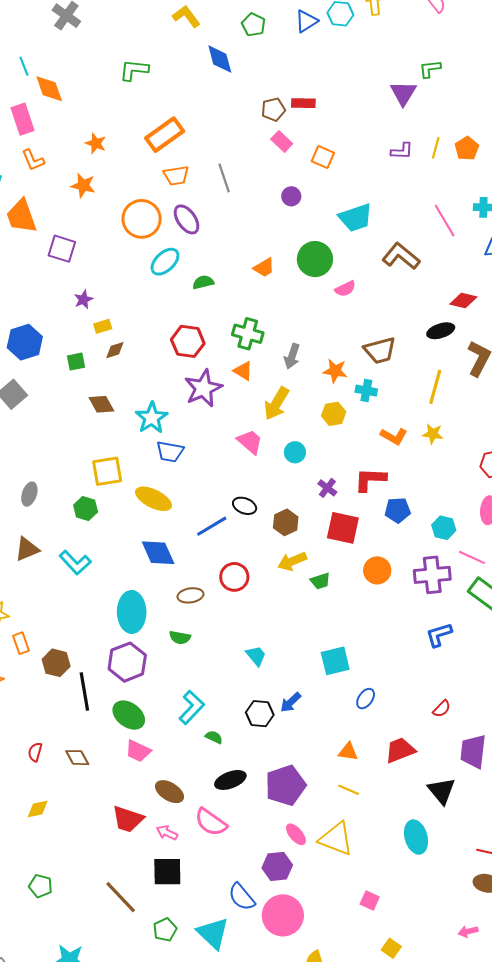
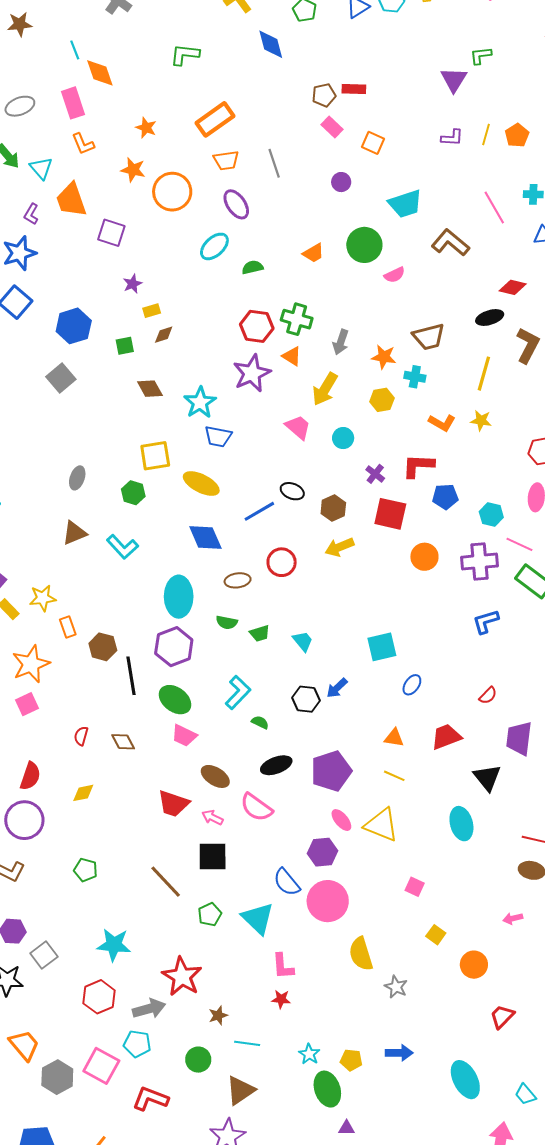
orange circle: (142, 219) -> (172, 192), moved
red hexagon: (188, 341) -> (257, 326), moved
green trapezoid: (320, 581) -> (260, 633), moved

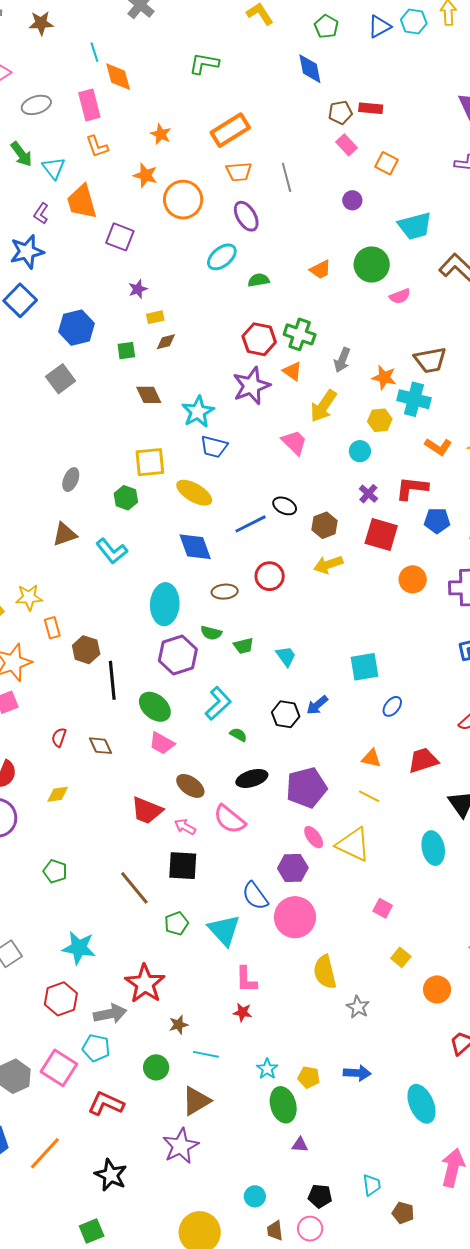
blue diamond: (271, 44) -> (310, 69), moved
cyan cross: (415, 377) -> (414, 399), size x1.5
cyan circle: (343, 438) -> (360, 451), moved
purple hexagon: (174, 647) -> (178, 655), moved

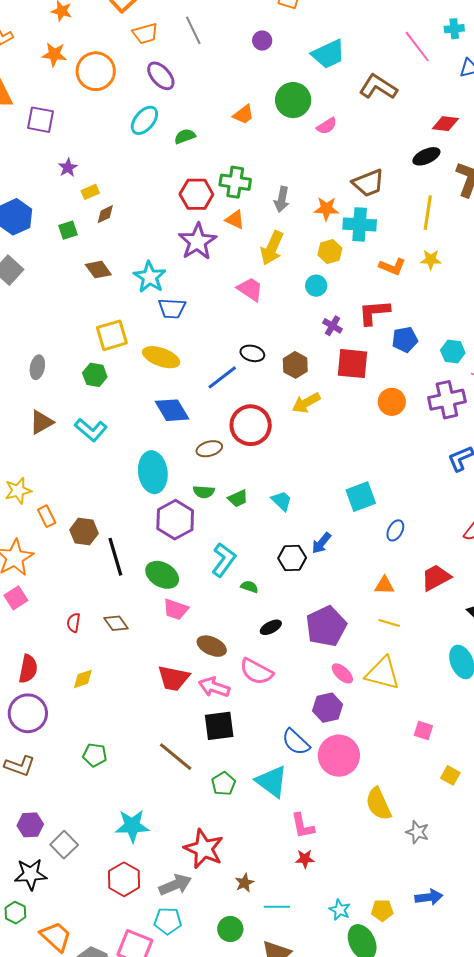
red circle: (270, 576) -> (251, 425), size x1.4
black ellipse: (252, 778) -> (271, 627), size x0.7
pink arrow: (185, 827) -> (214, 687), size x1.4

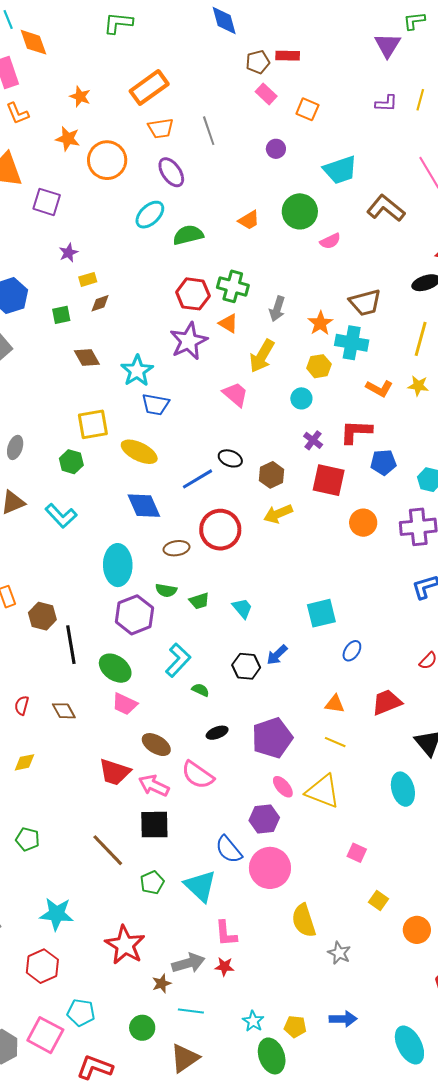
green semicircle: (185, 136) -> (188, 235), size x1.4
orange star: (326, 209) -> (320, 323), turned 30
gray arrow: (175, 885) -> (188, 963), moved

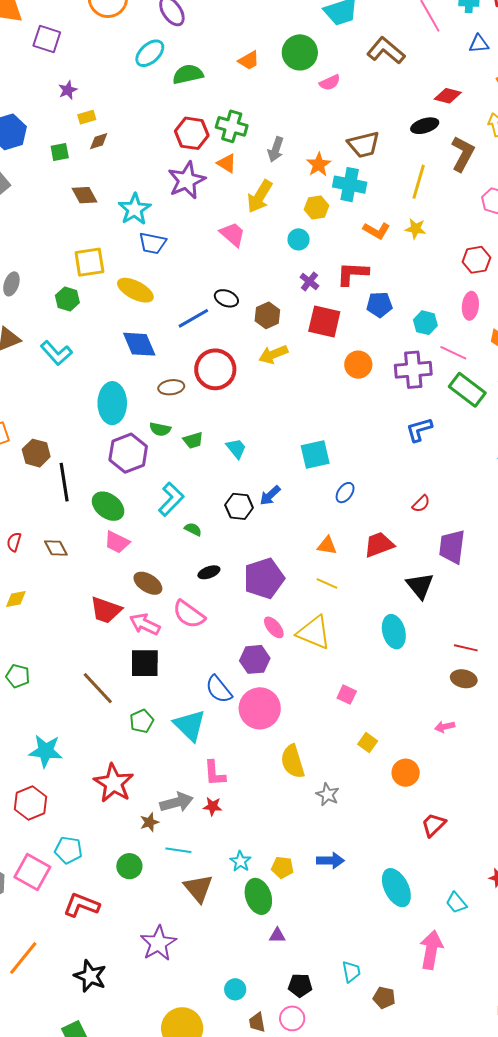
brown triangle: (185, 1058) -> (198, 888), moved, turned -36

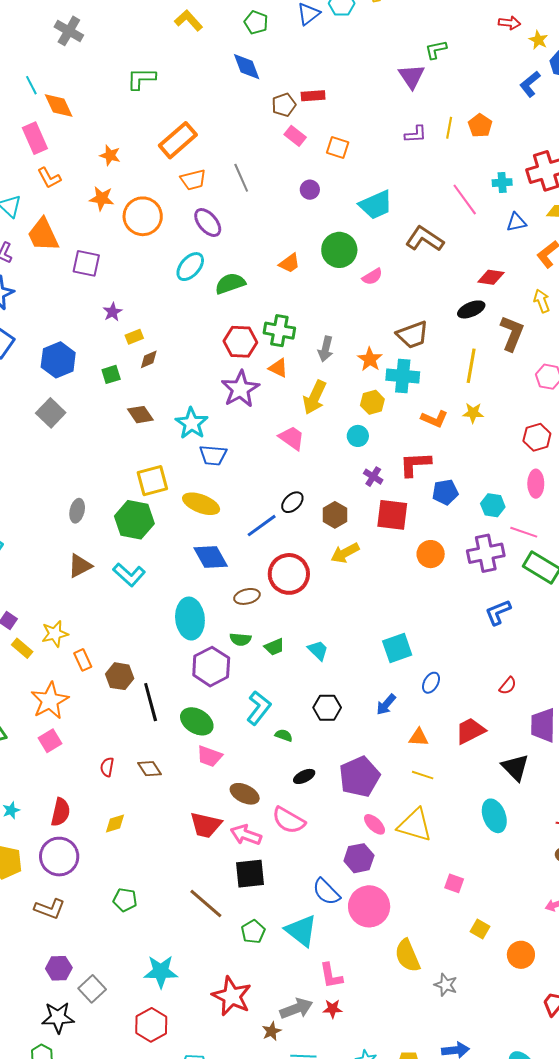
black ellipse: (226, 298) -> (292, 502), turned -60
green hexagon: (67, 299) -> (134, 520), size x1.6
blue arrow: (270, 495) -> (386, 705), moved

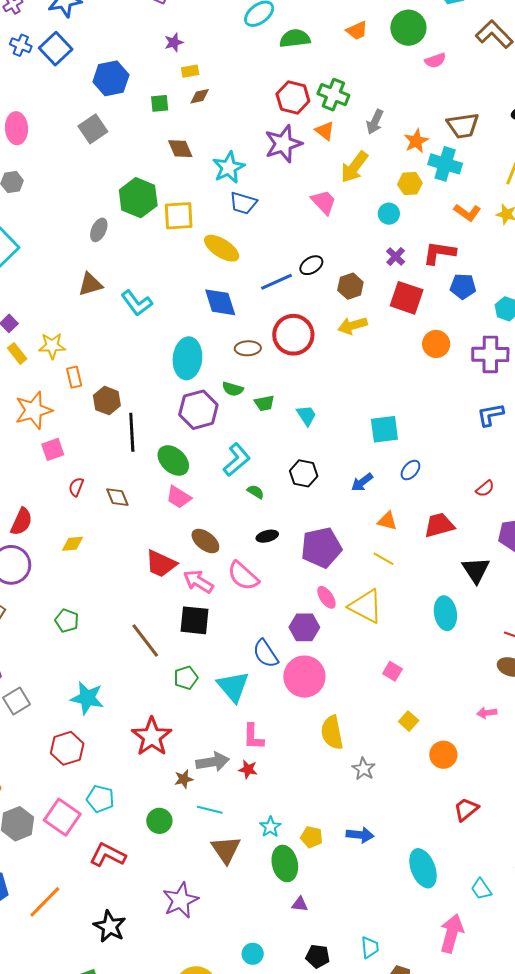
green hexagon: (134, 520) -> (138, 198), moved
pink square: (50, 741) -> (53, 449), moved

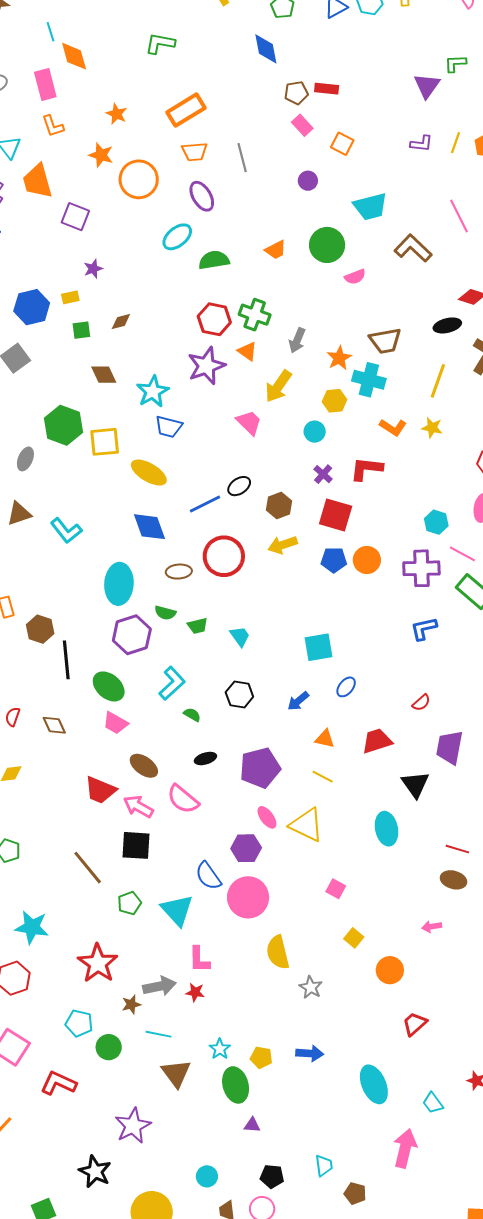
yellow rectangle: (190, 71) -> (70, 297), moved
blue pentagon: (463, 286) -> (334, 560), moved
cyan pentagon: (100, 799) -> (79, 1023), moved
black star: (110, 926) -> (95, 1172), moved

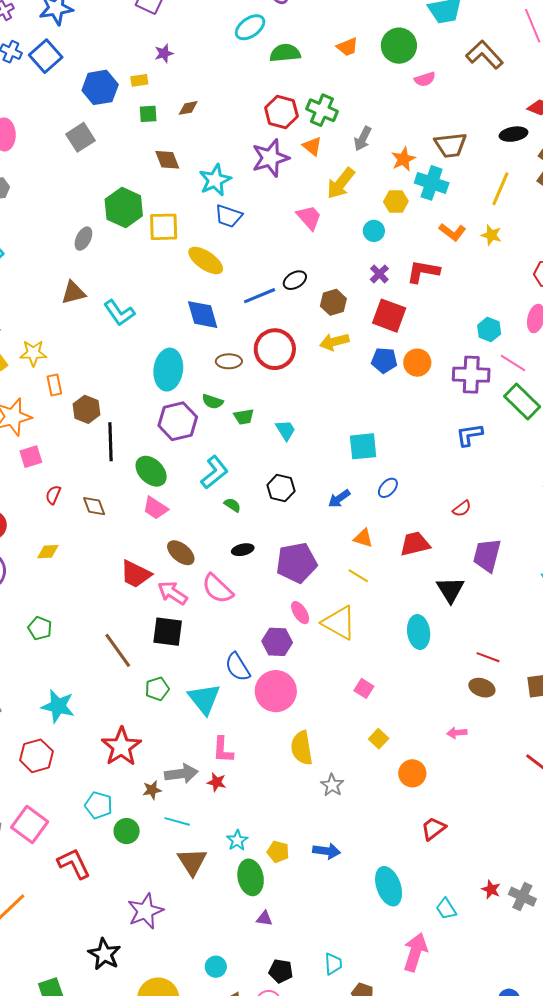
red L-shape: (58, 1083) -> (74, 864), turned 36

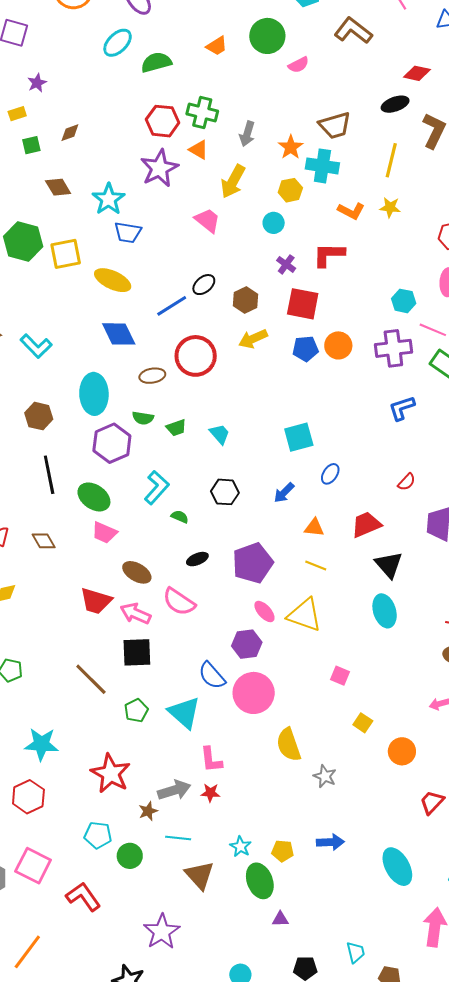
brown hexagon: (86, 409) -> (39, 416), moved
black triangle: (450, 590) -> (389, 565), moved

